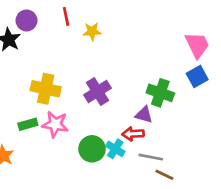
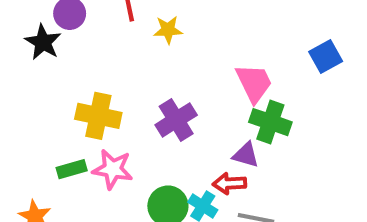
pink trapezoid: (197, 45) -> (254, 83), moved
blue square: (197, 76) -> (326, 56), moved

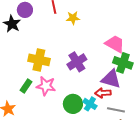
pink trapezoid: (254, 83) -> (115, 44), turned -35
purple triangle: (246, 155) -> (111, 79), size x1.5
green rectangle: (72, 169) -> (26, 86), turned -40

